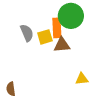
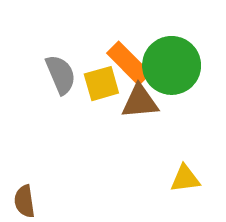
green circle: (71, 16) -> (172, 65), moved
orange rectangle: (57, 28) -> (129, 63), turned -42

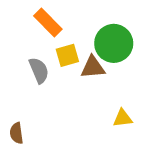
orange rectangle: (129, 63) -> (48, 22), moved
gray semicircle: (61, 75) -> (39, 70), moved

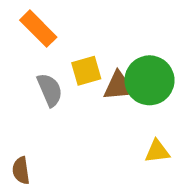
orange rectangle: (48, 22) -> (38, 29), moved
green circle: (114, 43) -> (149, 80), moved

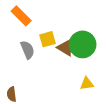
brown triangle: (119, 86) -> (66, 48), turned 36

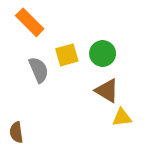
green circle: (83, 44) -> (103, 53), moved, size x0.7
brown triangle: (66, 48) -> (107, 91), moved

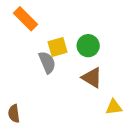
gray semicircle: (39, 70) -> (47, 62), moved
yellow triangle: (122, 117) -> (114, 107), moved

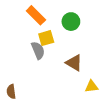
orange rectangle: (25, 19) -> (36, 15), moved
green circle: (88, 46) -> (71, 22), moved

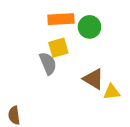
orange rectangle: (36, 15) -> (61, 19), moved, turned -48
yellow triangle: (92, 86) -> (112, 92), moved

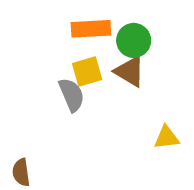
brown triangle: (93, 79) -> (130, 71), moved

